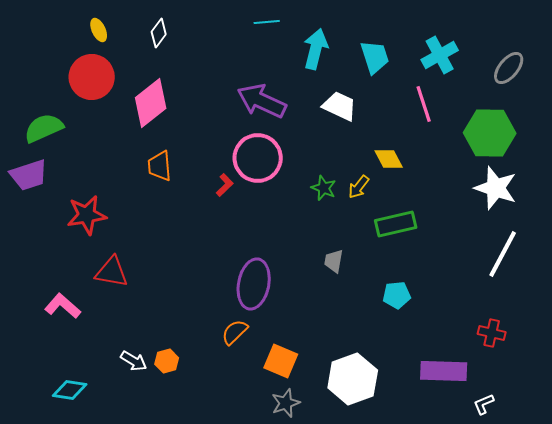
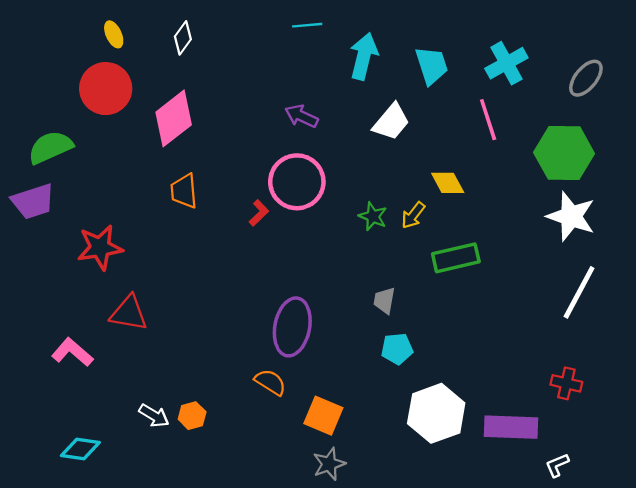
purple arrow: (262, 101) -> (301, 116), size x0.6
white trapezoid: (340, 106) -> (391, 122), turned 105
cyan pentagon: (397, 295) -> (397, 349), moved
orange semicircle: (235, 332) -> (270, 382), turned 76
white hexagon: (353, 379) -> (436, 413), moved

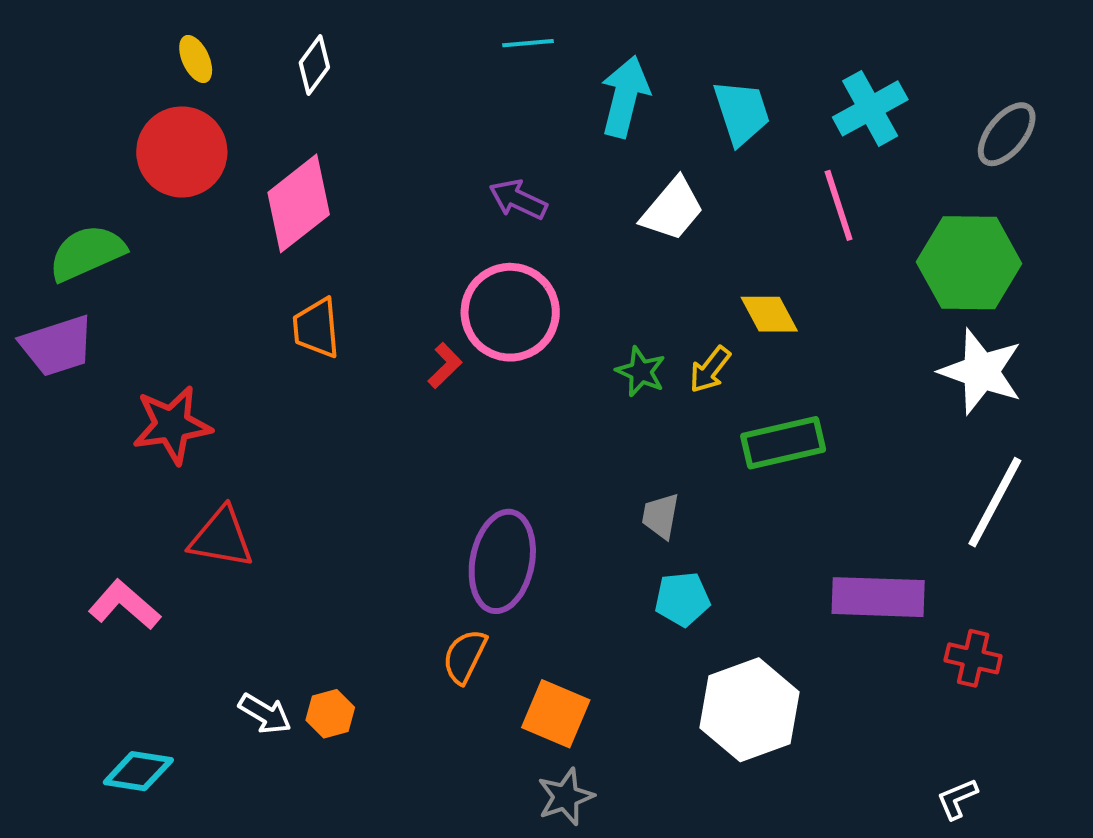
orange semicircle: (270, 382) -> (465, 656), turned -96
purple rectangle: (511, 427) -> (878, 597), moved

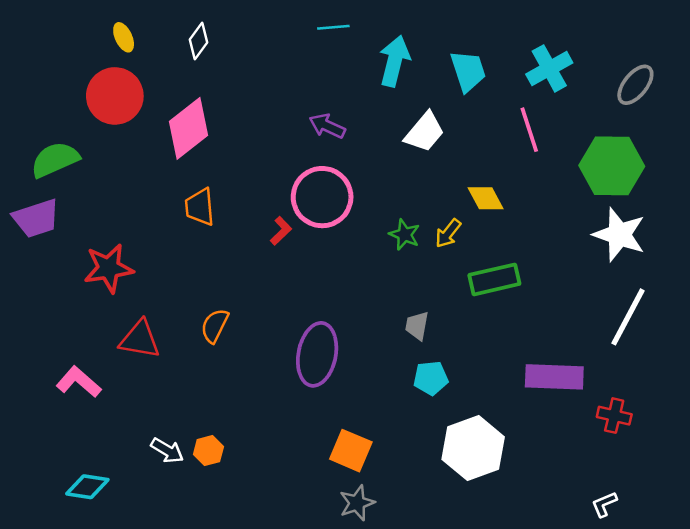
orange semicircle: (465, 656) -> (215, 326), moved

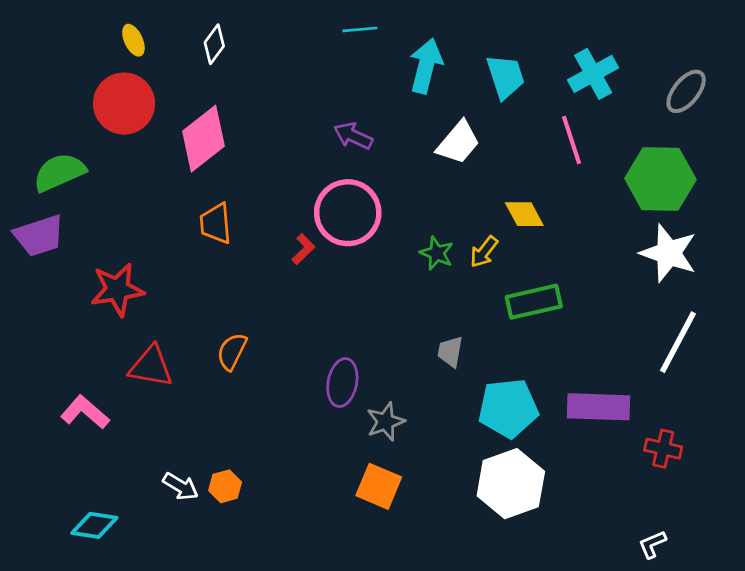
purple ellipse: (317, 354) -> (342, 383), size x0.7
cyan pentagon: (431, 378) -> (508, 408), moved, size x1.6
gray star: (357, 503) -> (385, 422), moved

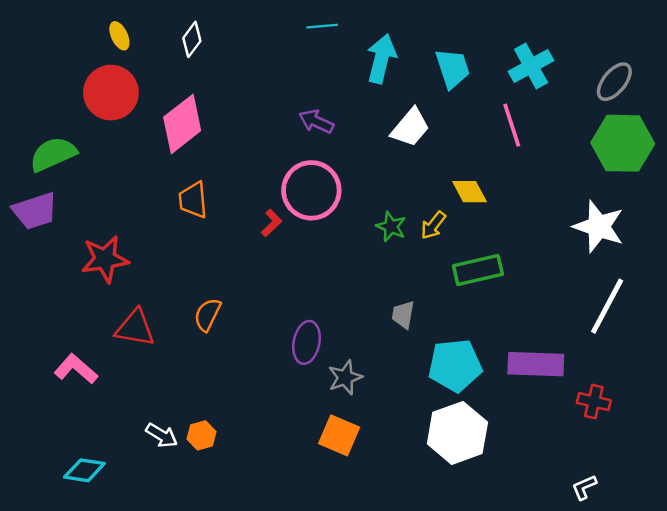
green hexagon: (660, 179) -> (623, 143), moved

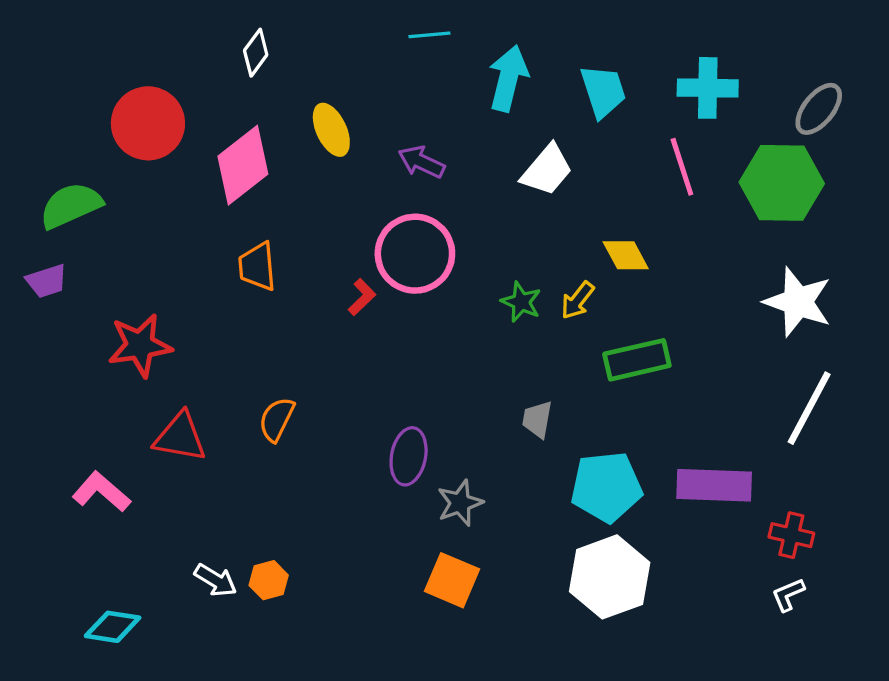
yellow ellipse: (119, 36) -> (331, 130), moved, size x1.4
cyan cross: (531, 66) -> (708, 88), turned 30
green hexagon: (623, 143) -> (782, 183), moved
purple trapezoid: (35, 211) -> (47, 281), size x0.7
white L-shape: (584, 487) -> (788, 595), moved

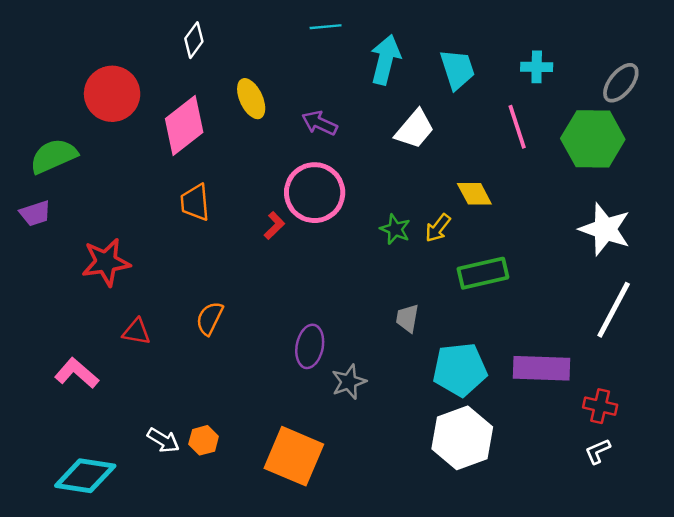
cyan cross: (708, 88) -> (537, 67), size x0.7
red triangle: (180, 437) -> (136, 332), size x0.7
orange square: (452, 580) -> (294, 456), moved, size x1.4
cyan diamond: (113, 627) -> (85, 476), size x1.4

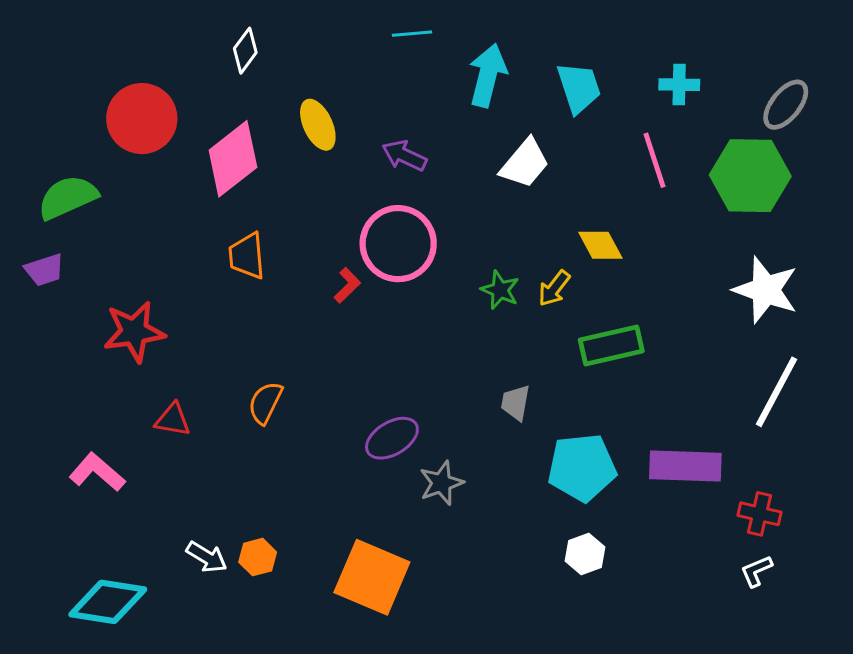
purple ellipse: (310, 346) -> (392, 438), turned 48
white hexagon: (462, 438) -> (585, 554), size x0.5

